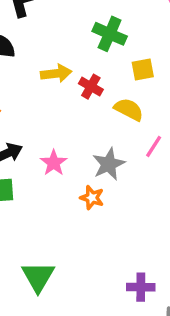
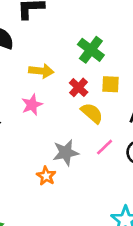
red cross: (91, 87) -> (79, 87), moved
pink star: (54, 163) -> (32, 105), moved

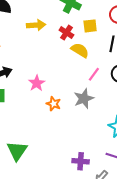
pink star: (32, 105) -> (37, 83), moved
gray star: (66, 153) -> (84, 99), moved

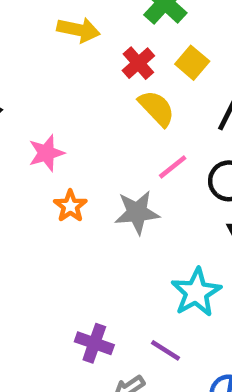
yellow square: (90, 26) -> (192, 63), turned 32

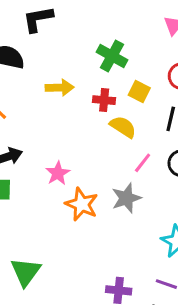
red cross: (138, 63) -> (104, 100), turned -30
orange star: (70, 206) -> (82, 204), size x1.5

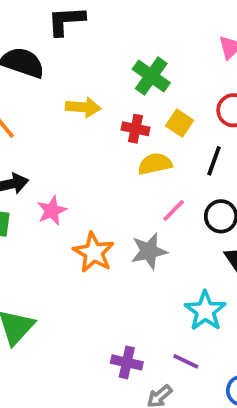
yellow semicircle: (123, 127) -> (155, 164), turned -52
pink star: (58, 173) -> (52, 211), moved

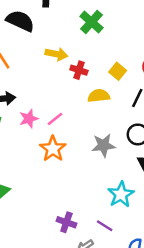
green cross: (151, 76) -> (91, 22), moved
red cross: (135, 129) -> (79, 70), moved
pink line: (174, 210) -> (55, 119), moved
gray star: (149, 251) -> (103, 145), moved

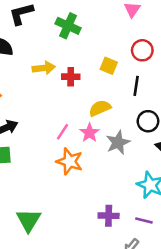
yellow semicircle: (99, 96) -> (100, 108), moved
pink star: (29, 119) -> (90, 133), moved
purple cross: (66, 222) -> (109, 216), moved

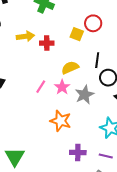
red circle: (142, 50) -> (93, 23), moved
black line: (136, 86) -> (97, 60), moved
orange star: (70, 161) -> (61, 121), moved

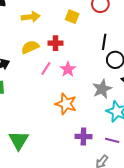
yellow square: (77, 34) -> (72, 17), moved
red cross: (47, 43) -> (55, 43), moved
yellow semicircle: (70, 68) -> (30, 47), moved
gray star: (85, 95) -> (102, 89), moved

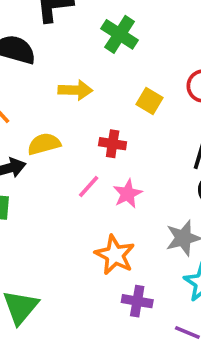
yellow semicircle: (30, 47) -> (44, 144), moved
purple cross: (83, 136) -> (137, 301), moved

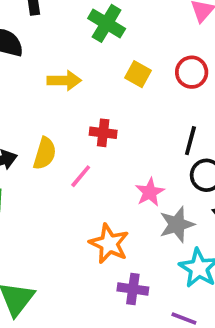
yellow square: (149, 101) -> (138, 74), moved
yellow semicircle: (44, 144) -> (45, 153), moved, turned 124
pink star: (128, 194) -> (150, 192), moved

